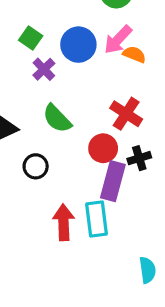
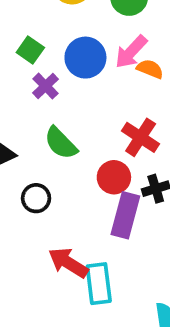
cyan rectangle: (97, 219) -> (99, 284), moved
red arrow: (64, 222) -> (68, 263), turned -56

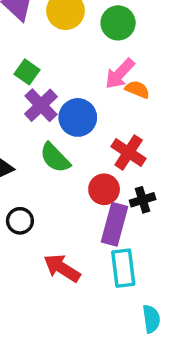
blue circle: (85, 58) -> (78, 117), moved
purple cross: (46, 86) -> (41, 105), size x1.4
black circle: (36, 198) -> (20, 221), moved
cyan rectangle: (99, 284) -> (123, 268), moved

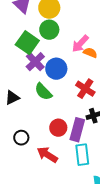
green circle: (118, 23) -> (49, 30), moved
green square: (27, 72) -> (27, 43), size x1.6
red circle: (104, 189) -> (58, 128), moved
black circle: (20, 221) -> (21, 138), moved

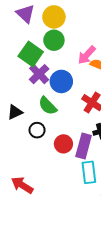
black circle: (21, 138) -> (37, 130), moved
red arrow: (47, 155) -> (22, 185), moved

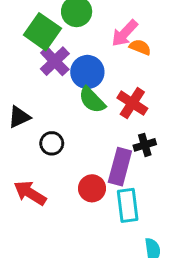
green semicircle: (48, 106) -> (92, 100), moved
red circle: (63, 144) -> (92, 188), moved
red arrow: (22, 185) -> (30, 193), moved

